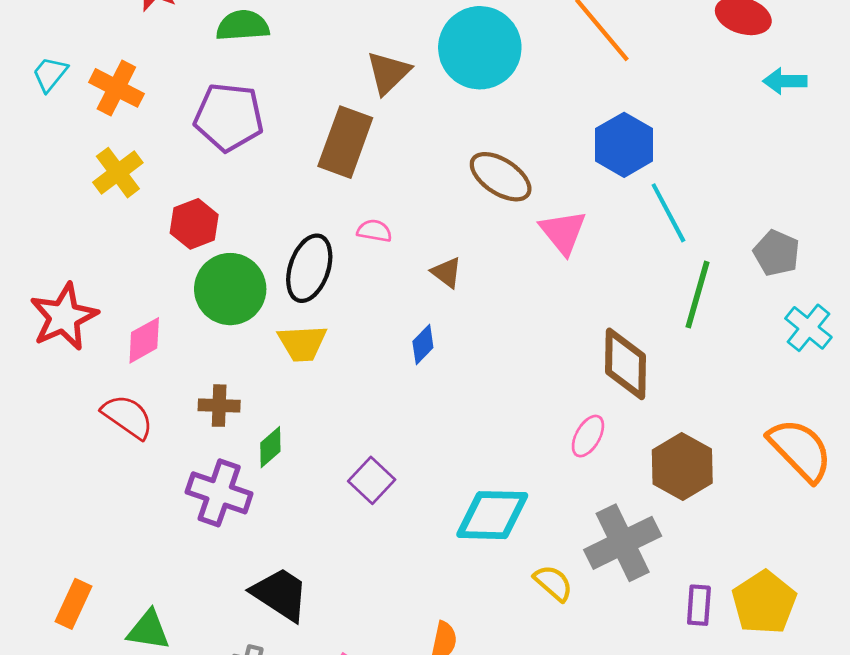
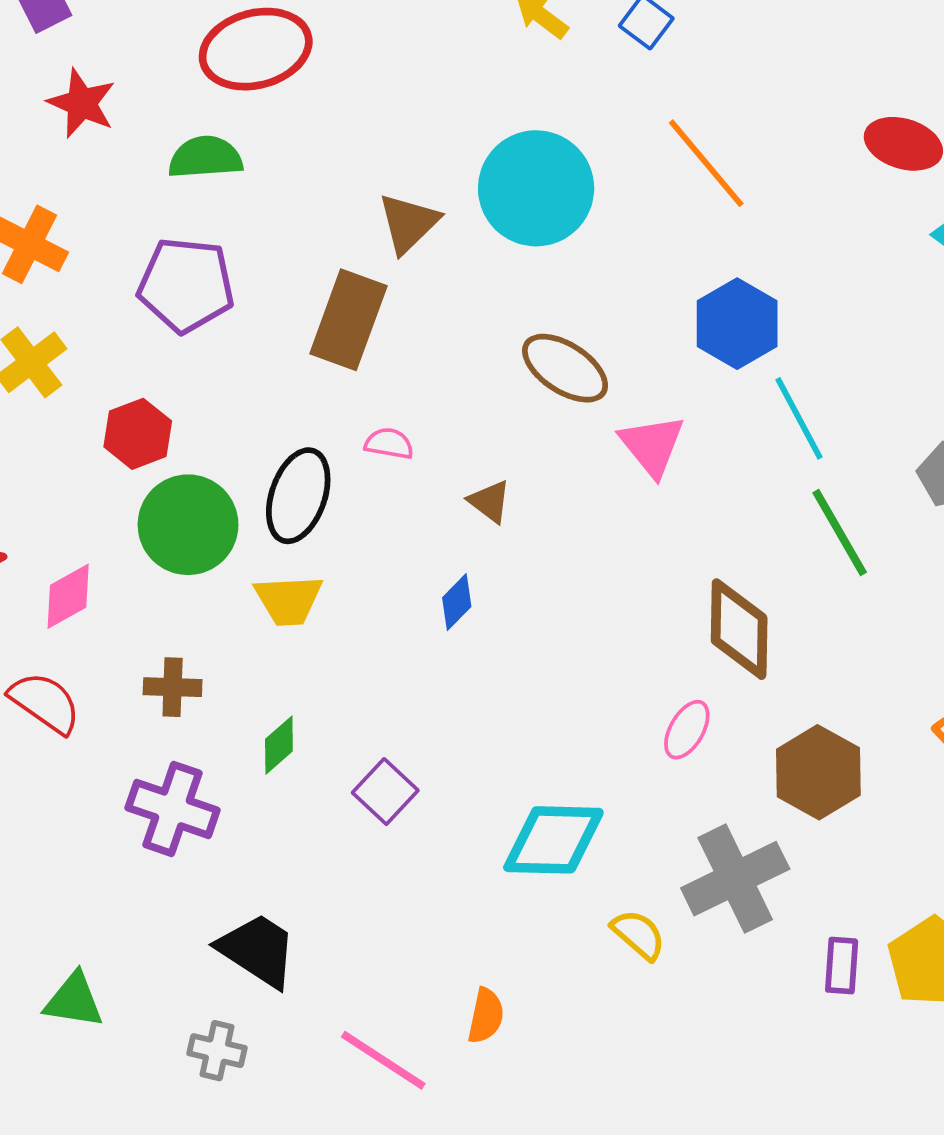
green line: (698, 295) -> (840, 532), turned -46
green diamond: (270, 447) -> (279, 745), moved

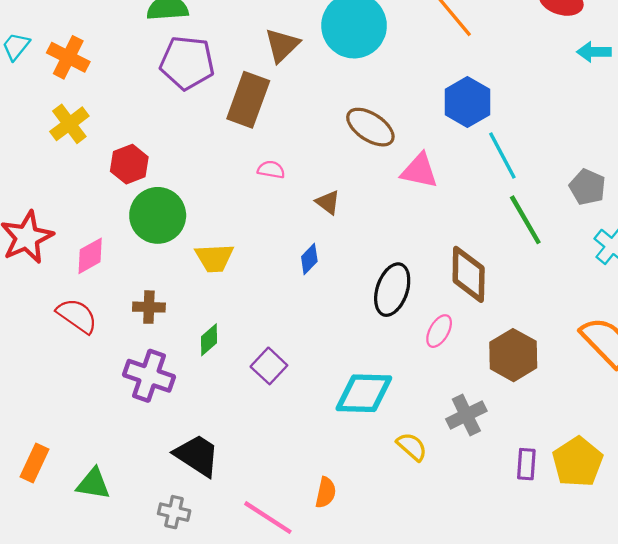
purple pentagon: (186, 285) -> (187, 63), moved
pink triangle: (652, 445) -> (419, 171), turned -39
black ellipse: (298, 496) -> (392, 290), moved
gray cross: (735, 879) -> (466, 415), size x0.7

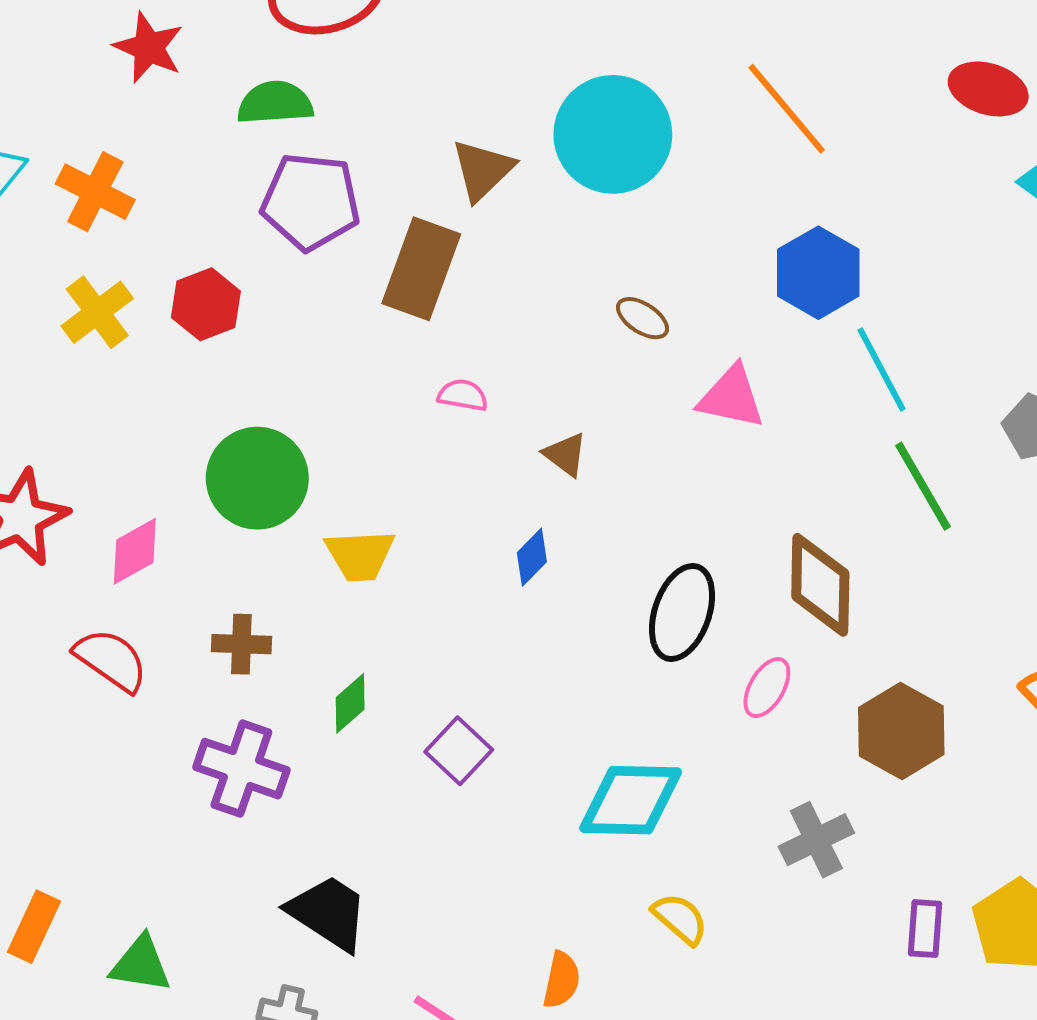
brown ellipse: (370, 127) -> (642, 318), size x0.6
red hexagon: (129, 164) -> (206, 304), moved
yellow semicircle: (412, 447) -> (680, 919), moved

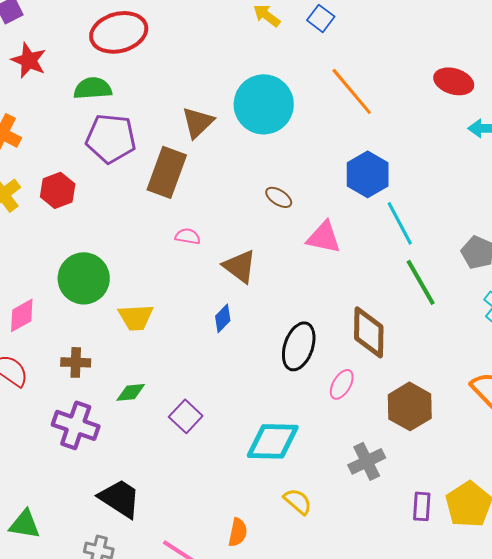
brown triangle: (565, 454) -> (240, 266), size x1.5
green diamond: (350, 703) -> (131, 392), turned 36

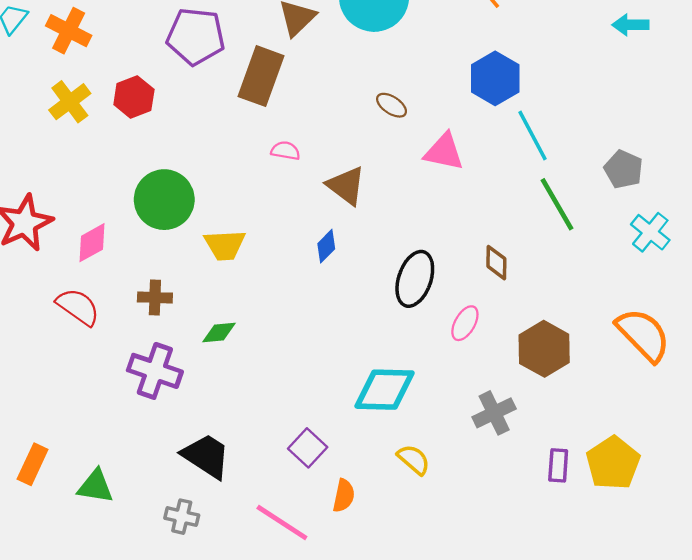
brown diamond: (369, 332) -> (496, 263), size x0.6
purple square: (186, 416) -> (308, 448), moved

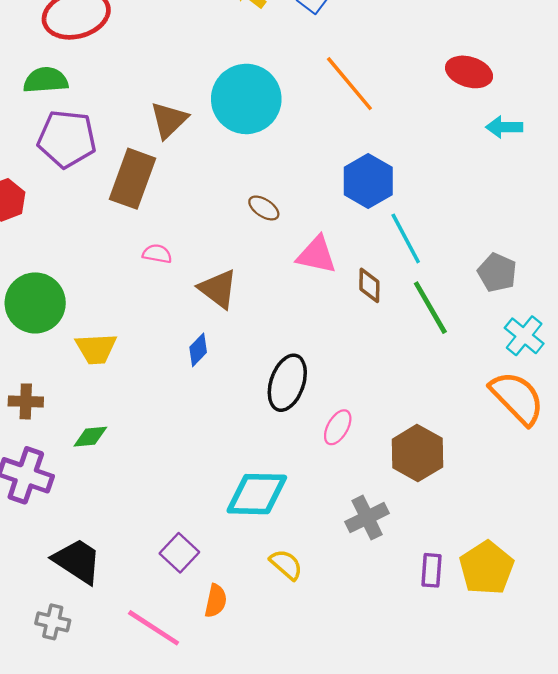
brown diamond: (496, 263) -> (369, 285), moved
orange semicircle: (643, 335) -> (517, 398), moved

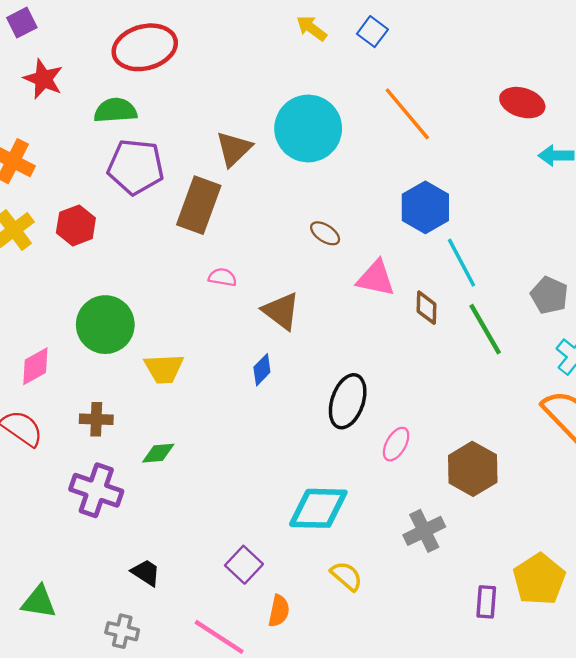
black trapezoid: (77, 561) -> (146, 573), size x0.6
purple rectangle: (431, 570) -> (486, 602), moved

